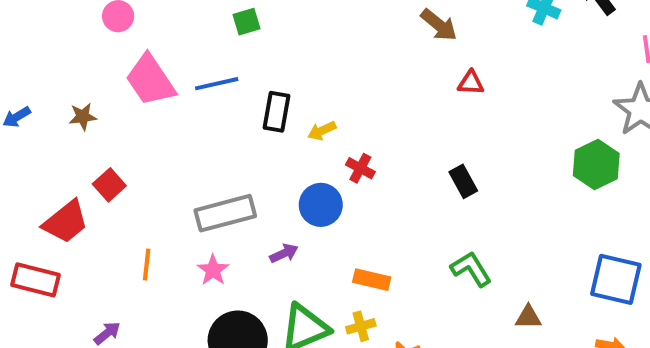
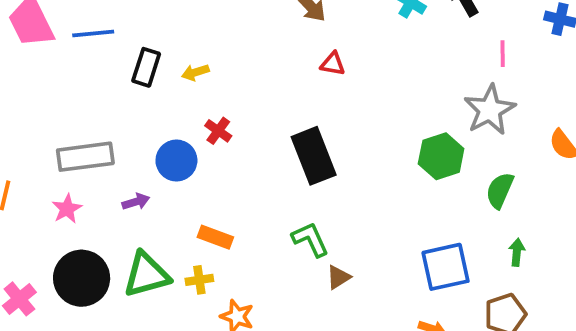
yellow arrow: (322, 131) -> (195, 72), moved
black rectangle: (463, 181) -> (314, 156), size x1.8
blue square: (616, 279) -> (446, 267), turned -33
brown triangle: (528, 317) -> (338, 277), moved, turned -40

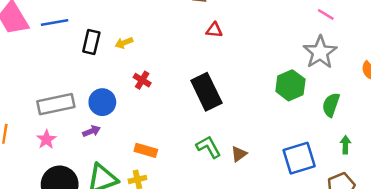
pink line: (503, 54) -> (326, 14), turned -54
blue circle: (176, 161) -> (102, 102), moved
brown triangle: (338, 277) -> (239, 154), moved

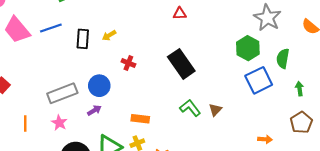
blue square: (299, 158) -> (259, 80), moved

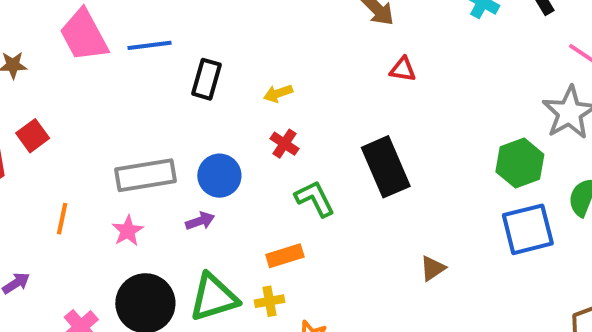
yellow arrow: (109, 35) -> (278, 93), moved
green L-shape: (190, 108) -> (315, 199), moved
orange rectangle: (140, 119) -> (285, 256), turned -36

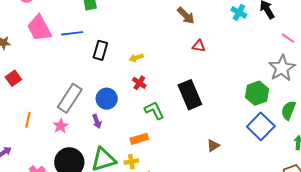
gray rectangle: (145, 175) -> (70, 98), turned -48
purple arrow: (200, 221) -> (97, 121), turned 88
blue square: (528, 229) -> (261, 126), turned -32

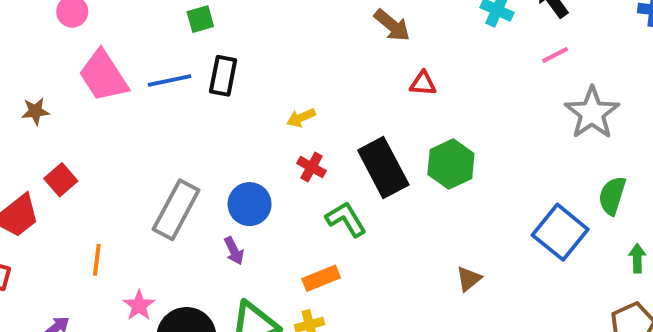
pink line: (288, 38) -> (555, 55), moved, turned -56
black rectangle: (100, 50) -> (223, 76), moved
green hexagon: (257, 93) -> (451, 164), moved
black rectangle: (190, 95) -> (383, 167), moved
pink star: (61, 126) -> (139, 305), moved

